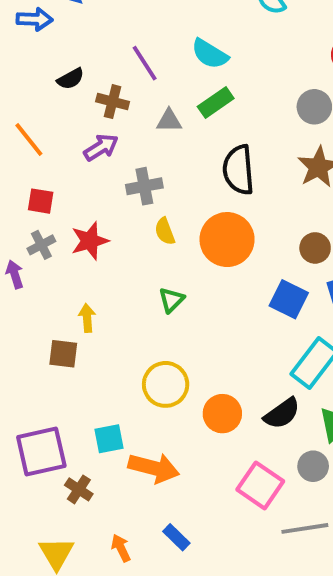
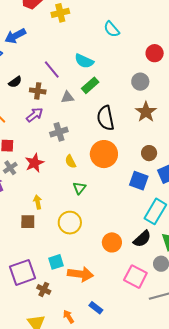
yellow semicircle: (165, 231) -> (71, 162), moved
yellow circle: (166, 384) -> (70, 223), moved

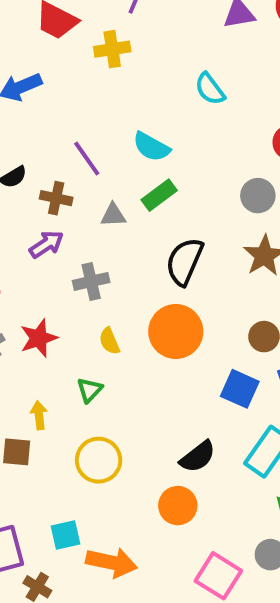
black semicircle: (106, 118) -> (184, 262), turned 30
green triangle: (79, 188) -> (90, 390), moved
black semicircle: (142, 239) -> (198, 457), moved

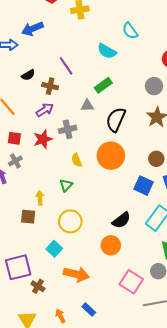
cyan semicircle: (151, 147) -> (107, 51), moved
gray triangle: (113, 215) -> (87, 105), moved
red star: (39, 338) -> (43, 139), moved
cyan square: (66, 535) -> (54, 249), moved, turned -35

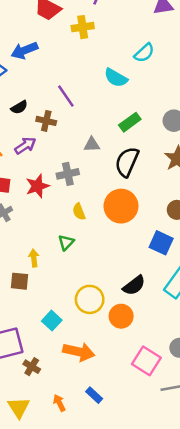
cyan semicircle: (130, 31) -> (144, 53), turned -96
green rectangle: (103, 85) -> (130, 122), moved
purple arrow: (45, 110) -> (25, 146), moved
yellow circle: (70, 221) -> (90, 299), moved

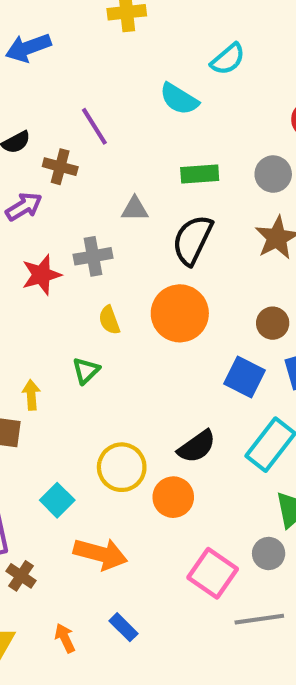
green rectangle: (130, 122) -> (200, 174), turned 30

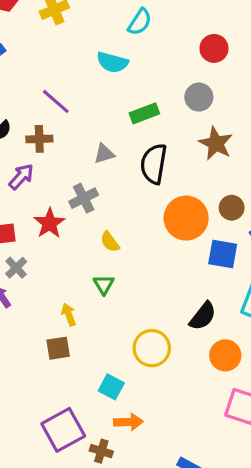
orange circle: (180, 313) -> (186, 218), moved
orange circle: (173, 497) -> (225, 355), moved
orange arrow: (100, 554) -> (128, 422), moved, size x0.7

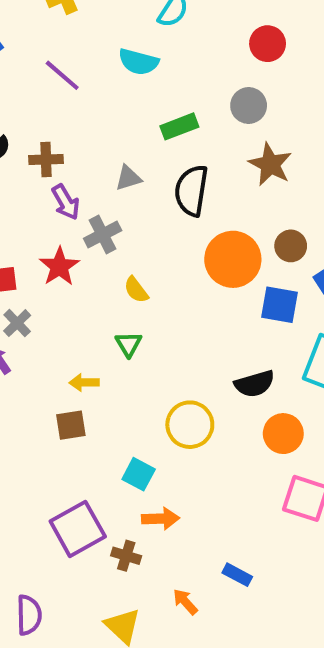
purple line: (56, 101) -> (62, 75), moved
purple arrow: (21, 177) -> (66, 202), moved, turned 108
yellow arrow: (69, 315) -> (84, 382), turned -70
black semicircle: (203, 316) -> (255, 384), turned 36

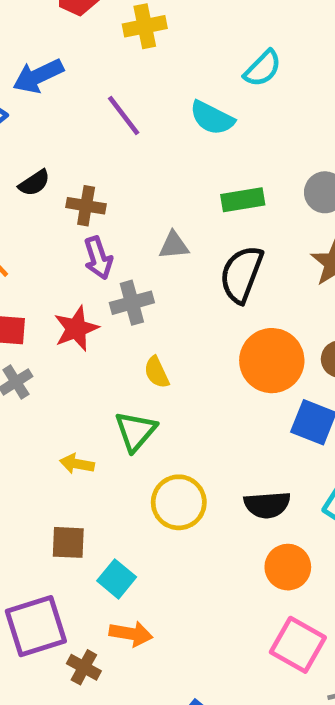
green triangle: (129, 344) -> (136, 431), size x1.4
brown square: (71, 425) -> (68, 542), moved
yellow circle: (190, 425) -> (179, 502), moved

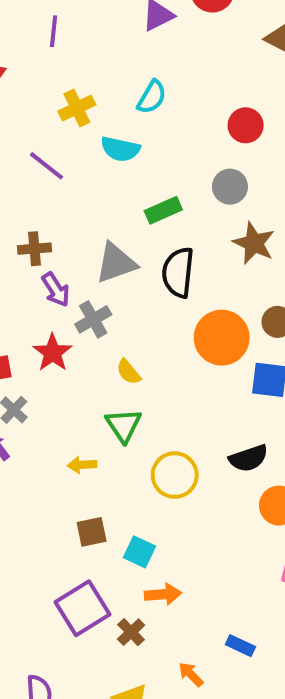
yellow cross: (145, 26) -> (77, 108), moved
gray triangle: (174, 245) -> (116, 263), size x1.6
brown cross: (84, 667) -> (131, 632), turned 32

